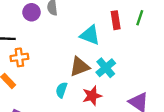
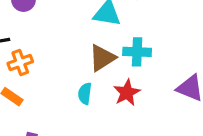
cyan cross: (106, 68) -> (137, 52), turned -36

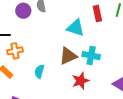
cyan semicircle: (85, 94) -> (39, 71), moved

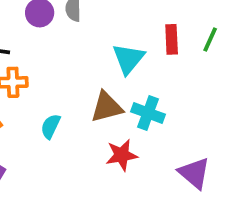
cyan triangle: (76, 28) -> (128, 59), turned 42

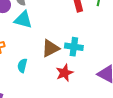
cyan triangle: (128, 59) -> (23, 20), moved, turned -42

